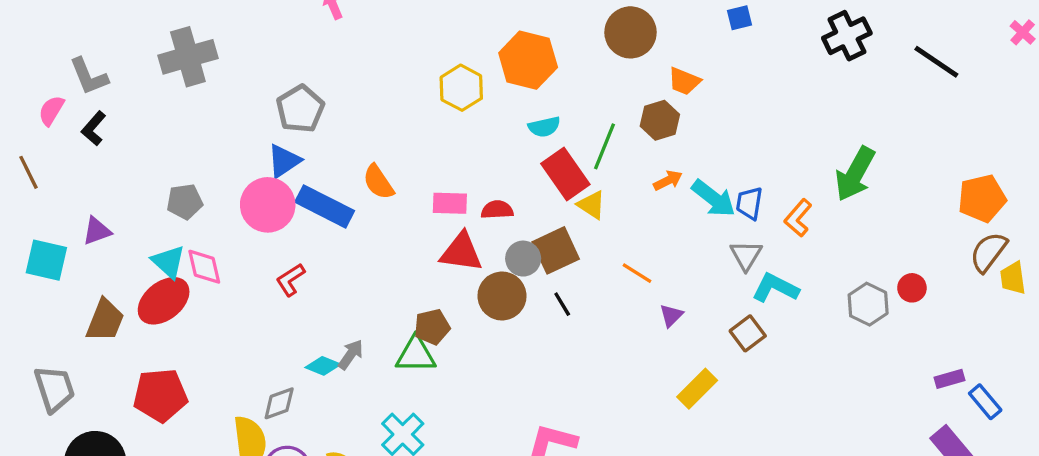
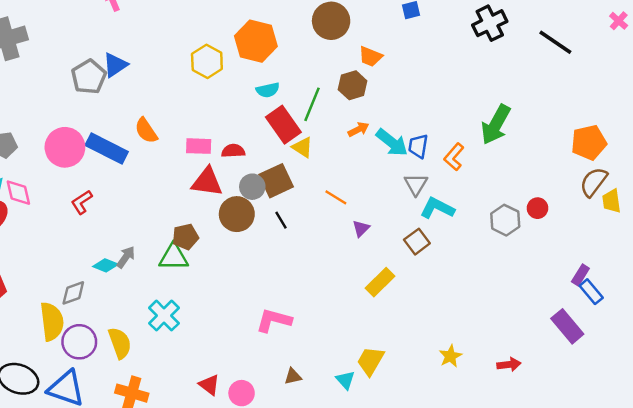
blue triangle: (284, 161) -> (115, 65), moved
purple rectangle: (949, 379) -> (580, 275), moved, turned -42

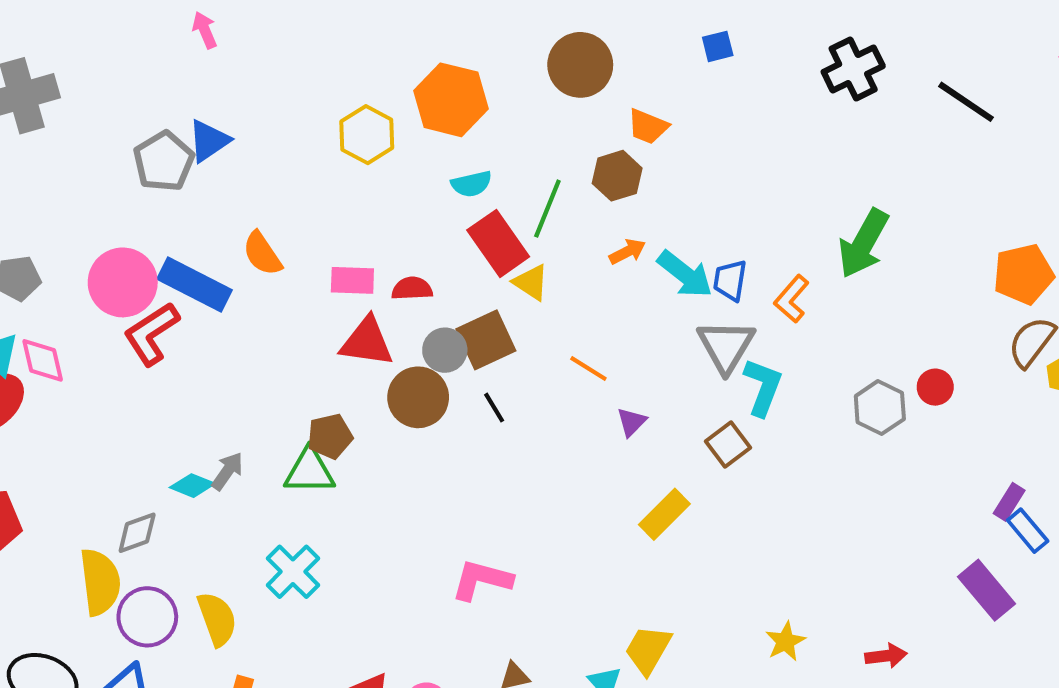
gray triangle: (416, 184) -> (726, 346), size x1.4
red L-shape: (82, 202) -> (151, 334), moved, size x1.5
cyan L-shape: (437, 208) -> (763, 387), turned 84

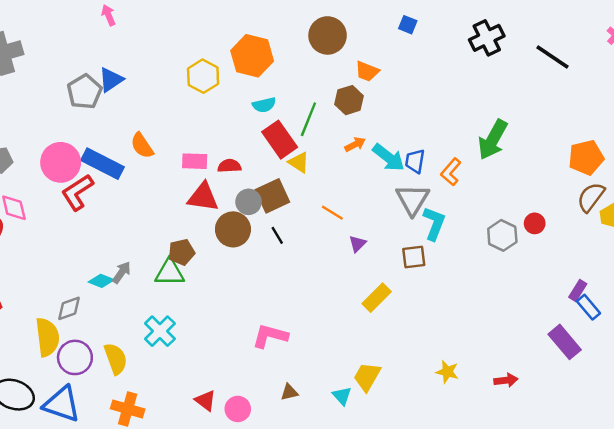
blue square: (718, 46) -> (408, 25), turned 36
brown square: (728, 445) -> (414, 257), turned 30
yellow star: (785, 641) -> (447, 372), turned -30

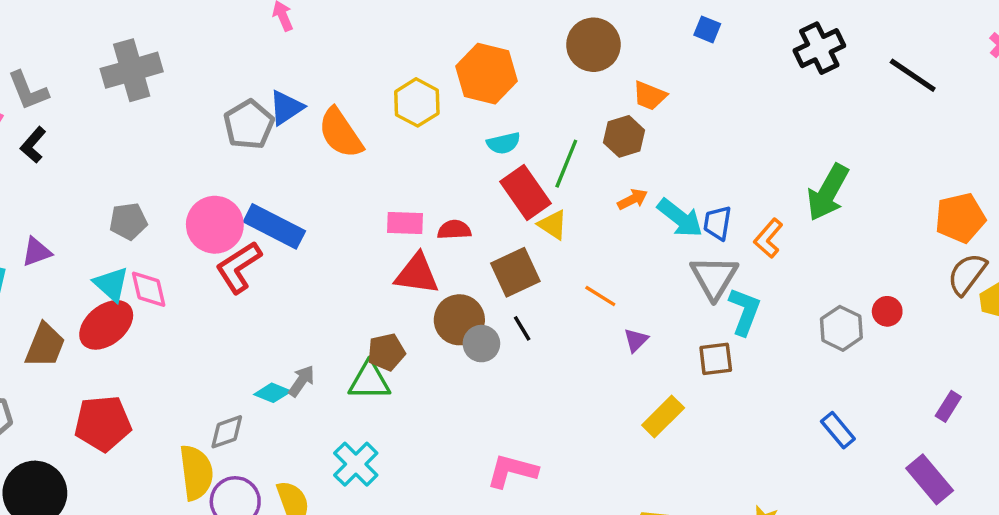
orange semicircle: (142, 146) -> (340, 133), moved, size x1.4
gray circle: (249, 202) -> (481, 344), moved
blue rectangle: (589, 307) -> (838, 430), moved

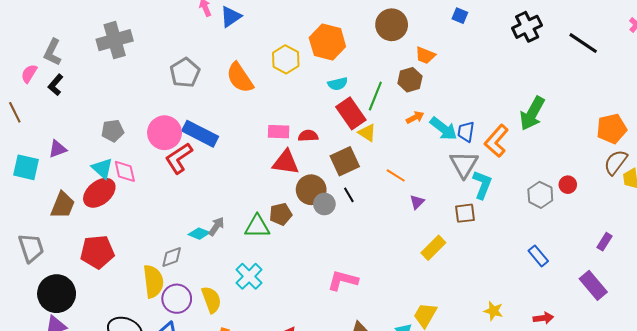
gray L-shape: (28, 91) -> (52, 52), turned 48
blue triangle: (286, 108) -> (231, 17), moved
orange L-shape: (768, 238) -> (496, 141), size x1.4
brown pentagon: (386, 352) -> (281, 214), moved

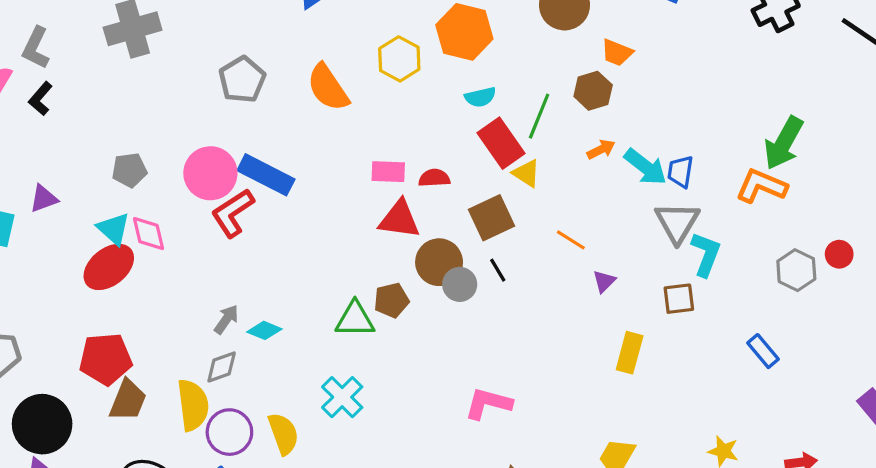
orange L-shape: (496, 141) -> (761, 186), moved, turned 72
brown trapezoid: (63, 205) -> (128, 400), moved
gray arrow: (216, 226) -> (226, 319), moved
yellow rectangle: (433, 248) -> (630, 353), turned -30
blue rectangle: (538, 256) -> (763, 351), moved

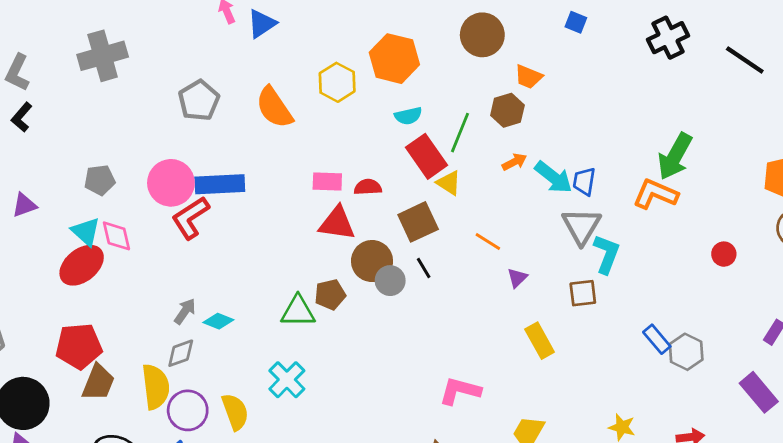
blue rectangle: (266, 175) -> (220, 184), turned -30
gray hexagon: (796, 270) -> (686, 352), moved
yellow rectangle: (630, 353) -> (540, 341), turned -44
pink L-shape: (488, 403) -> (460, 391), moved

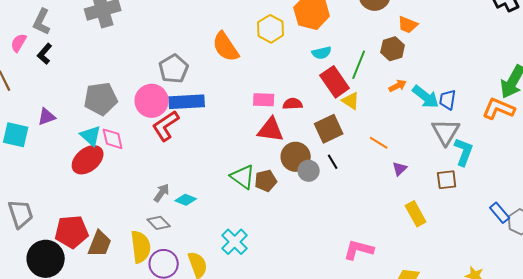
gray pentagon: (199, 100) -> (174, 69), moved
gray pentagon: (100, 180) -> (101, 99), size x1.5
green triangle: (298, 311) -> (243, 177), moved, turned 36
red pentagon: (79, 346) -> (72, 232), moved
gray diamond: (181, 353) -> (159, 223), turned 65

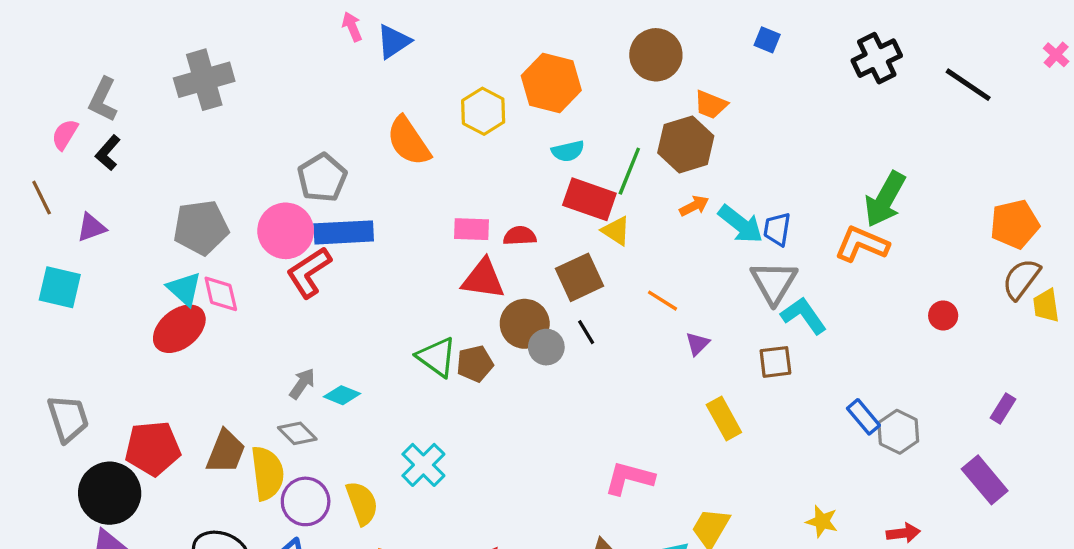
brown hexagon: (393, 49) -> (686, 144), size x1.4
red rectangle: (335, 82) -> (589, 199), turned -36
purple triangle: (47, 117) -> (91, 227), moved
cyan L-shape: (464, 152) -> (804, 315), turned -56
brown trapezoid: (100, 244) -> (226, 452), moved

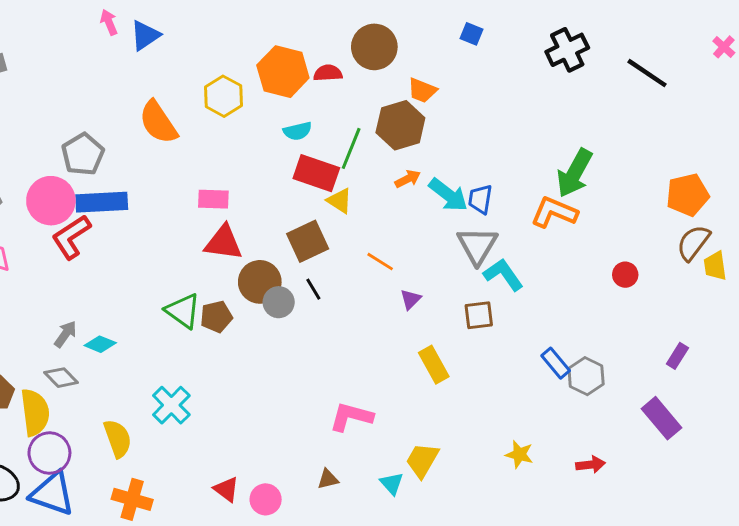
red semicircle: (520, 236) -> (328, 73), moved
purple circle: (306, 501) -> (49, 453), moved

